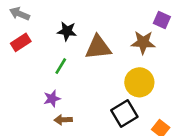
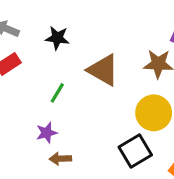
black star: (67, 31) -> (57, 38), moved
brown triangle: (98, 47) -> (103, 70), turned 36

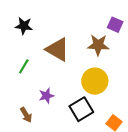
purple star: (47, 133) -> (46, 96), moved
brown arrow: (60, 159) -> (26, 115), turned -119

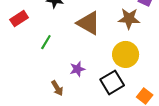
green line: (24, 66) -> (46, 42), moved

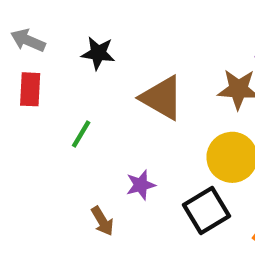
red rectangle: (19, 19) -> (30, 89), turned -54

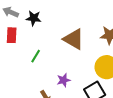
black star: (98, 53) -> (34, 18), moved

